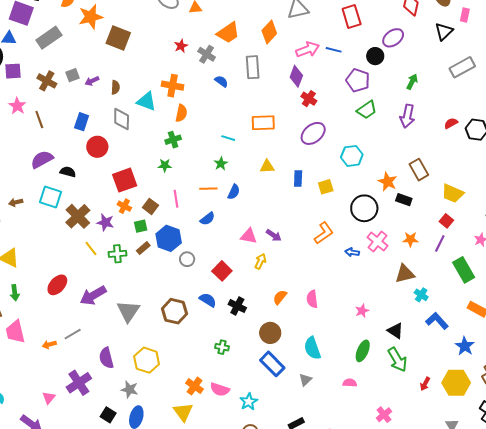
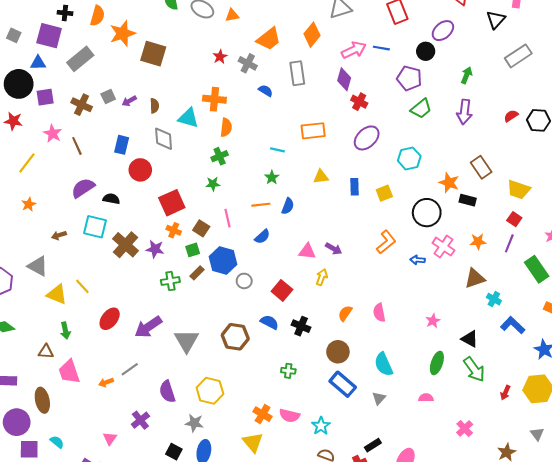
yellow line: (91, 249) -> (82, 286), moved
purple cross: (79, 383) -> (140, 420), size x0.7

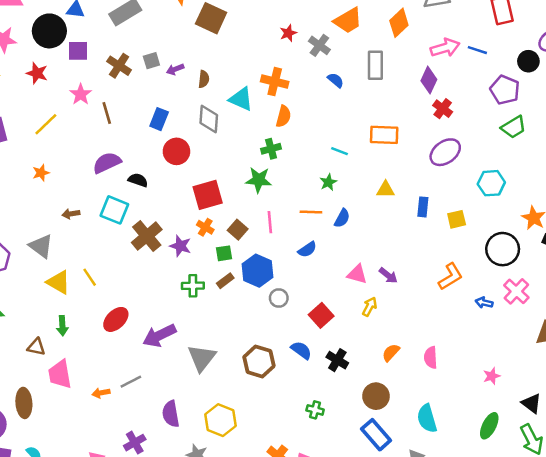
green star: (213, 184) -> (259, 180), size x1.5

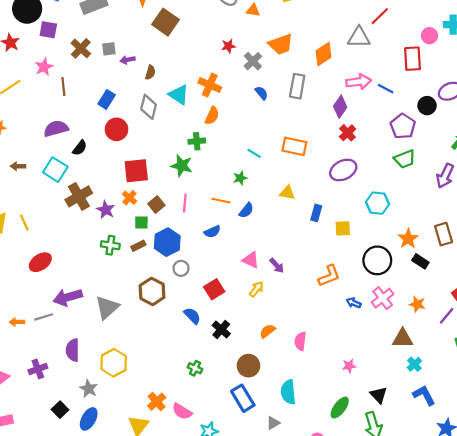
black semicircle: (138, 180) -> (80, 148), turned 98
purple arrow: (159, 336) -> (68, 297), moved
brown hexagon: (259, 361) -> (152, 291), moved

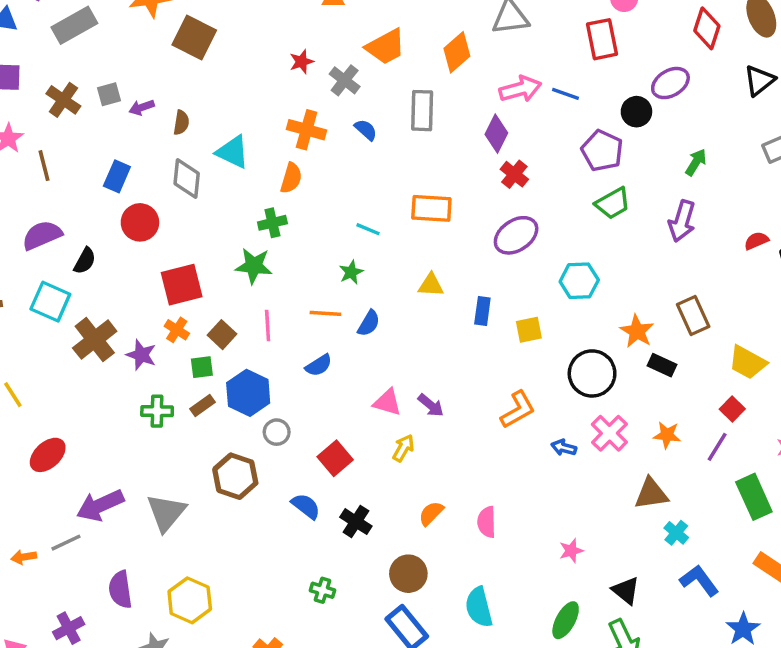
orange cross: (210, 85) -> (307, 130), moved

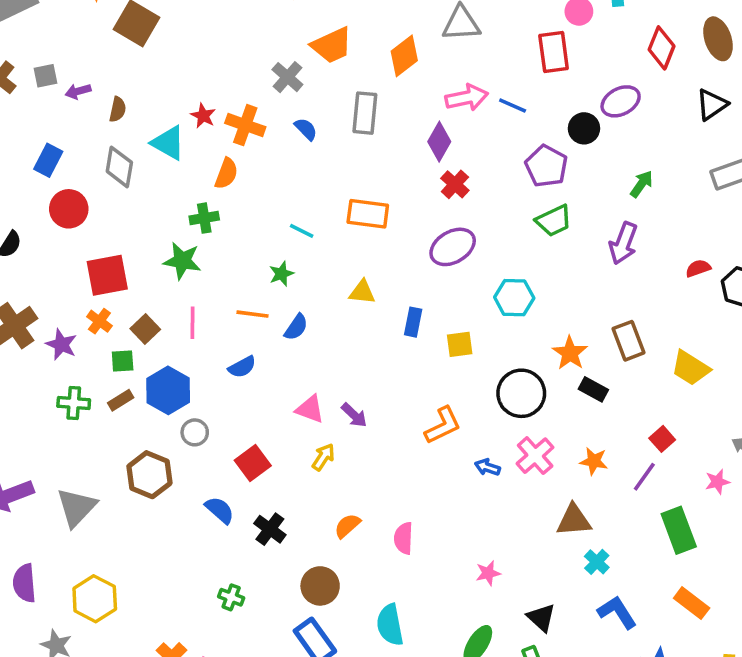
red star: (302, 62) -> (203, 116), moved, turned -30
yellow trapezoid: (748, 362) -> (690, 368), moved

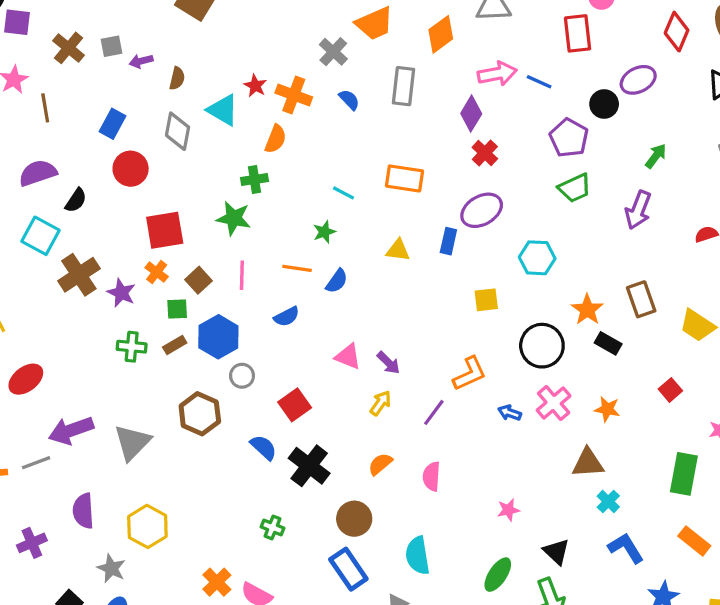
blue rectangle: (413, 322) -> (448, 241), moved
yellow arrow: (323, 457) -> (381, 403), moved
purple line: (644, 477) -> (434, 412), moved
black cross: (270, 529) -> (309, 466), size x1.4
green rectangle: (679, 530) -> (684, 474), turned 30

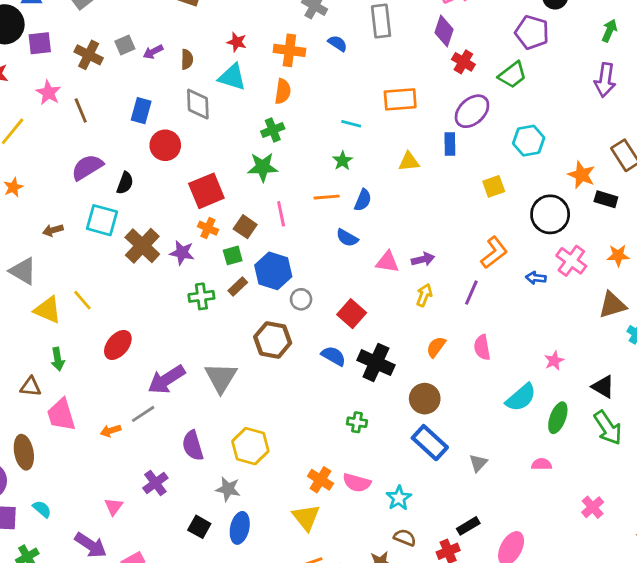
red star: (255, 86) -> (237, 42), moved
green trapezoid: (575, 188) -> (512, 75), moved
blue semicircle: (287, 317) -> (347, 238), moved, turned 70
purple arrow: (388, 363) -> (423, 259), turned -45
cyan semicircle: (418, 556) -> (521, 398), moved, turned -108

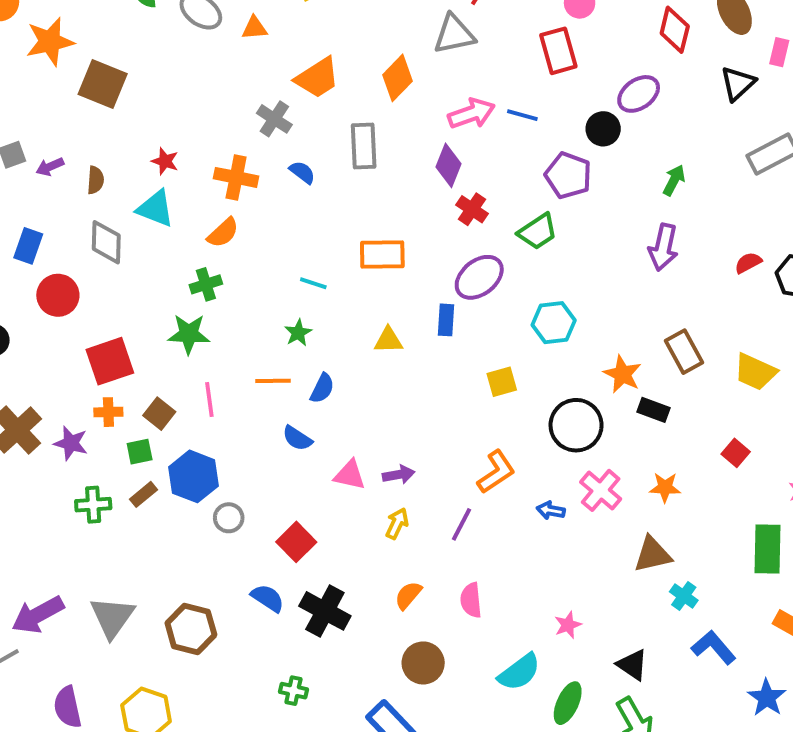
orange semicircle: (283, 91) -> (223, 233), turned 35
orange cross: (208, 228) -> (108, 412), turned -30
brown hexagon: (273, 340) -> (191, 629), moved
brown circle: (425, 399) -> (423, 663), moved

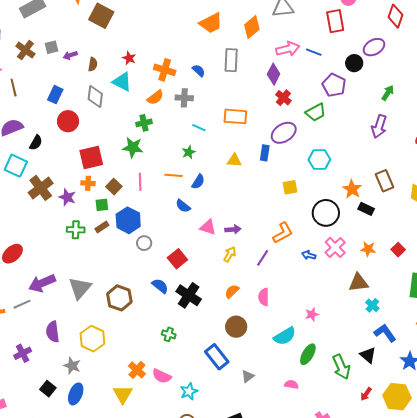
gray cross: (274, 119) -> (184, 98), moved, turned -36
red square: (736, 453) -> (398, 250), moved
black triangle: (632, 665) -> (368, 355), moved

